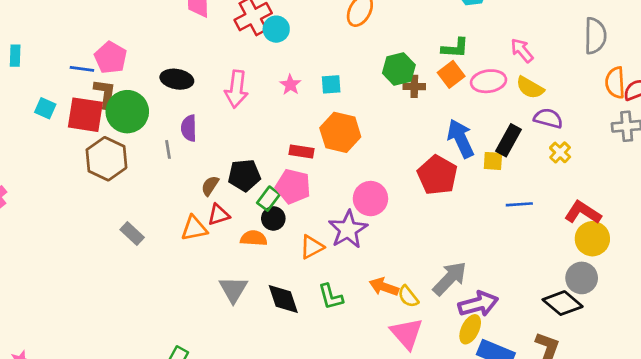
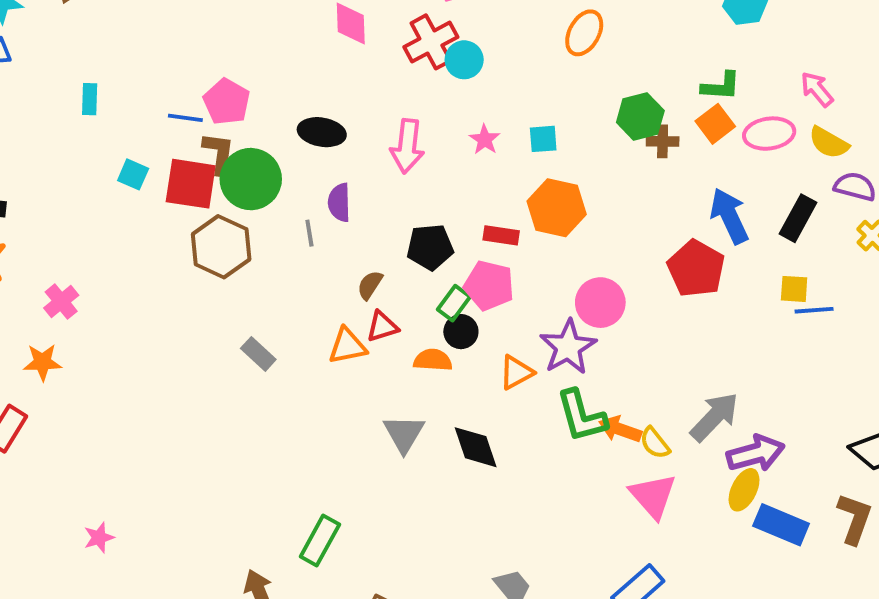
yellow square: (493, 161) -> (794, 289), moved
black pentagon: (244, 175) -> (430, 247), moved
green L-shape: (331, 297) -> (582, 416), moved, size x1.4

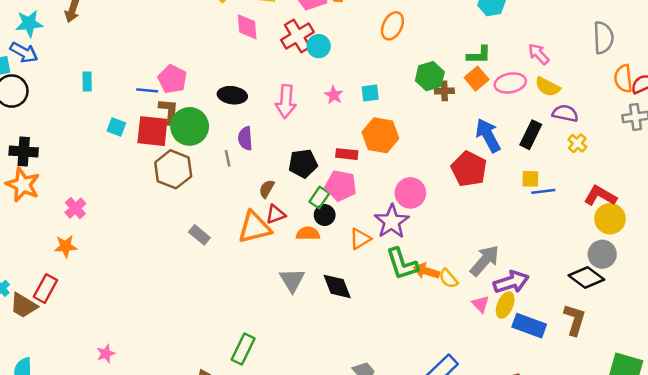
orange triangle: (347, 346) -> (254, 227), size x1.4
pink triangle: (653, 496) -> (481, 304), moved, size x0.6

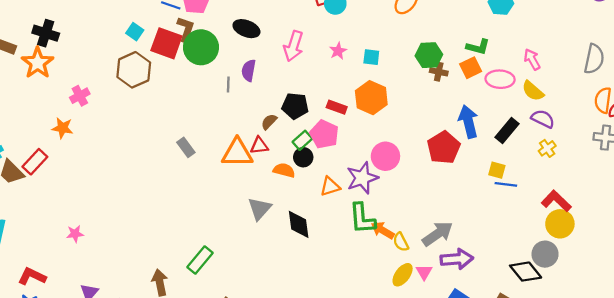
brown hexagon: (173, 169) -> (134, 70), moved
brown semicircle: (267, 189) -> (269, 122), moved
yellow ellipse: (505, 305) -> (403, 275), moved

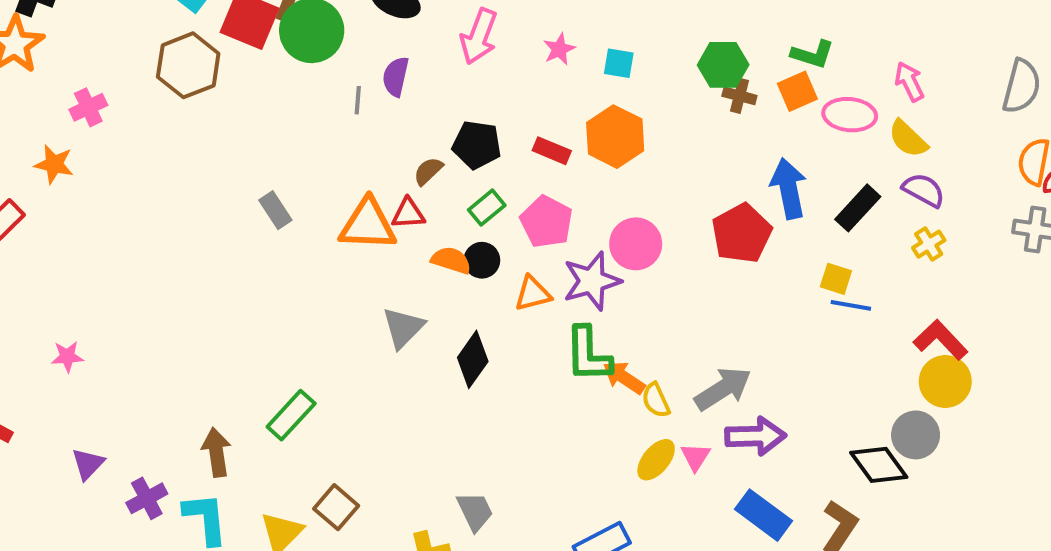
pink pentagon: (324, 134) -> (546, 222), moved
black circle: (303, 157) -> (482, 260), moved
black diamond: (299, 224) -> (473, 359), turned 40

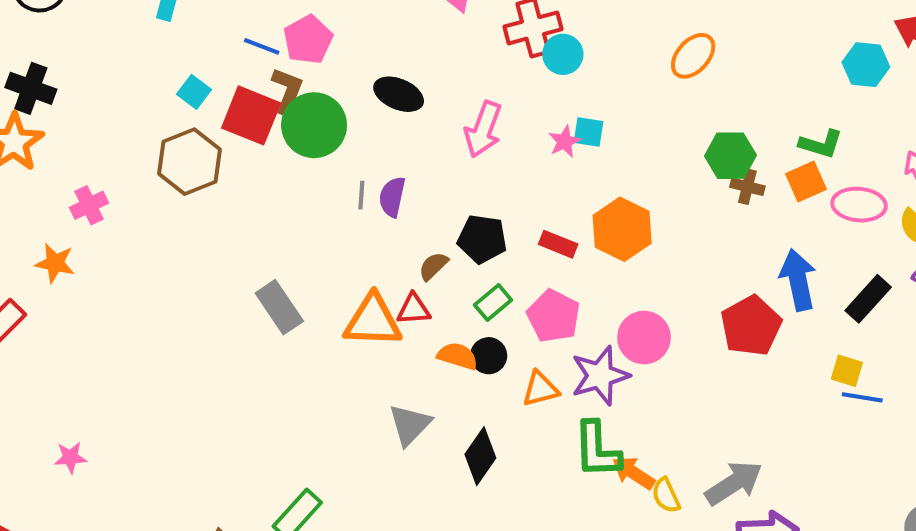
cyan square: (619, 63) -> (589, 132), moved
purple semicircle: (396, 77) -> (392, 197), moved
gray rectangle: (275, 210) -> (279, 307), size x1.4

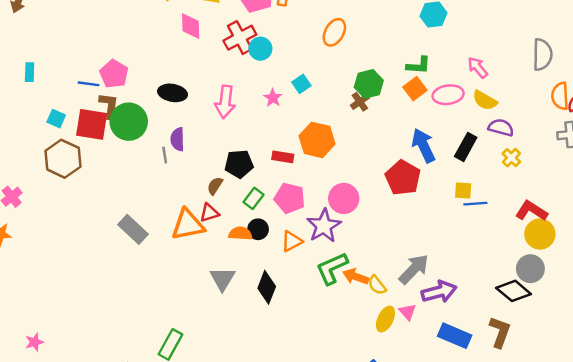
cyan square: (589, 132) -> (301, 84), moved, turned -30
brown cross: (747, 187) -> (360, 102), moved, turned -36
purple semicircle: (392, 197) -> (177, 139), moved
green L-shape: (597, 450) -> (332, 268), turned 81

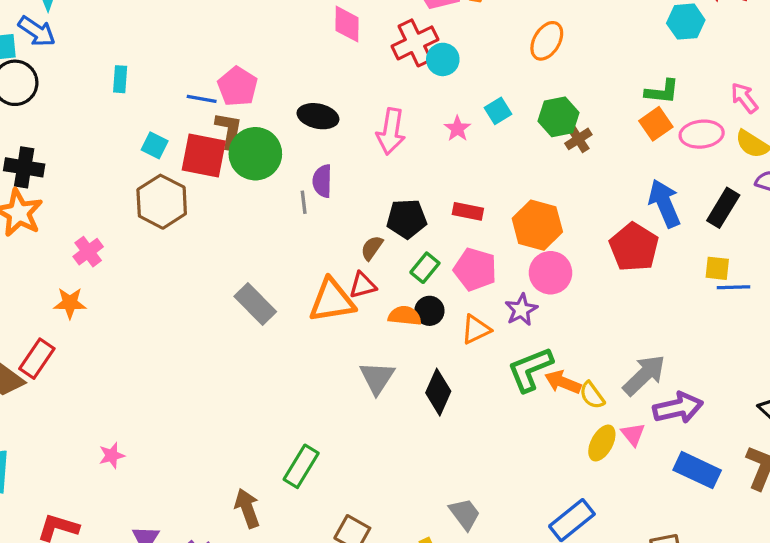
green hexagon: (369, 84) -> (559, 117), moved
orange hexagon: (317, 140) -> (537, 225), moved
purple star: (324, 226) -> (521, 310), size x0.7

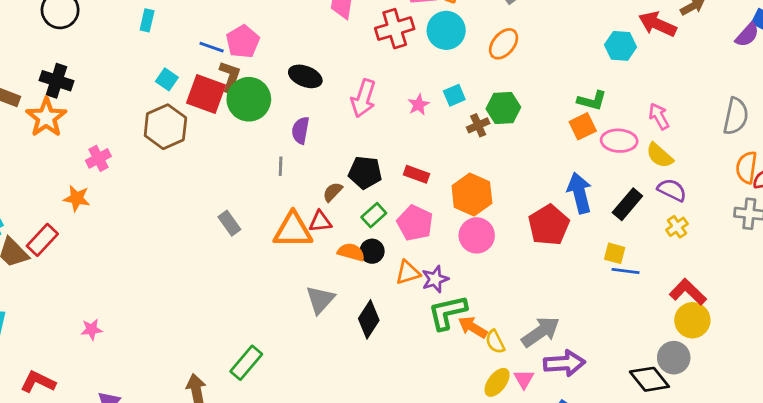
cyan circle: (443, 59) -> (446, 30), moved, size x1.4
brown cross: (578, 139) -> (478, 125), moved
gray line: (304, 202) -> (281, 166), moved
gray rectangle: (255, 304) -> (229, 223), size x0.7
purple star: (521, 310) -> (435, 279), moved

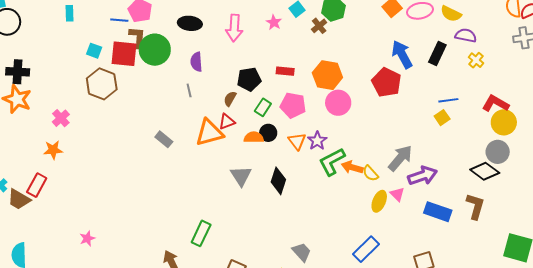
yellow square: (615, 253) -> (442, 118), moved, turned -35
orange triangle: (408, 273) -> (297, 141), turned -36

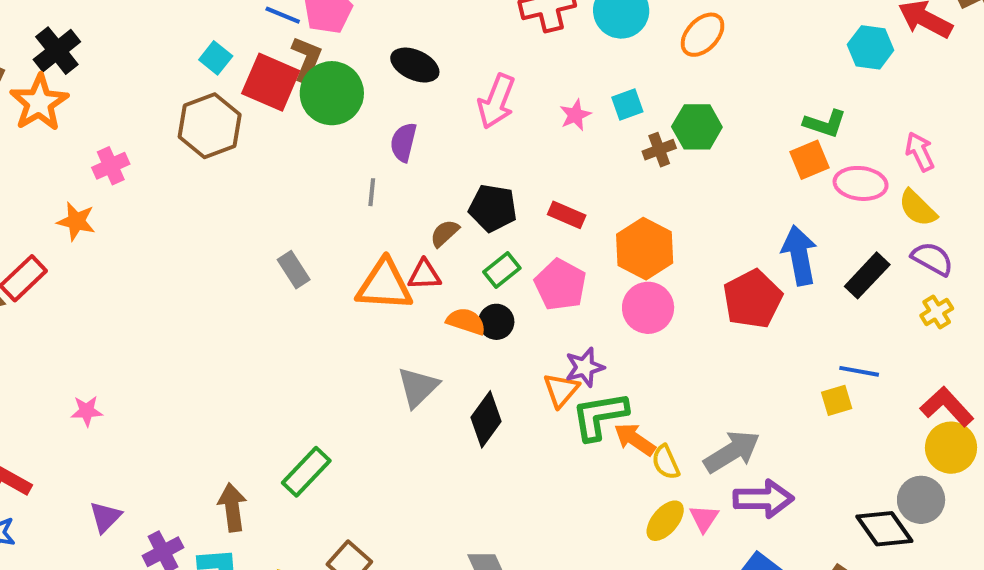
black cross: (18, 72) -> (57, 51), turned 30
orange triangle: (297, 141) -> (561, 390), moved

